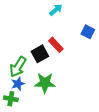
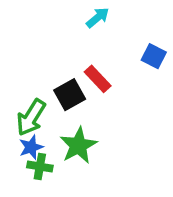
green star: (45, 83) -> (78, 145), turned -30
green cross: (11, 99) -> (40, 167), moved

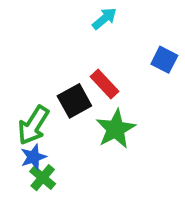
green star: (78, 145) -> (116, 129), moved
green cross: (40, 167) -> (43, 178), turned 30

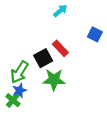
green star: (116, 129) -> (54, 80), moved, turned 30
green cross: (43, 178) -> (13, 100), moved

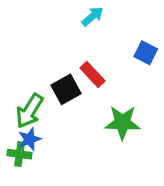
green star: (54, 80) -> (122, 123), moved
green cross: (13, 100) -> (20, 154), turned -32

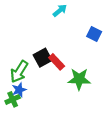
red rectangle: (93, 74) -> (57, 62), moved
green cross: (20, 154) -> (13, 99), turned -32

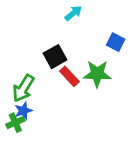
black square: (43, 58) -> (55, 57), moved
green star: (79, 79) -> (97, 74), moved

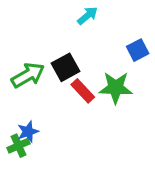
blue square: (116, 42) -> (138, 50), turned 36
green arrow: (23, 88) -> (28, 75), moved, turned -152

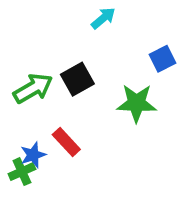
red rectangle: (83, 91) -> (66, 142), moved

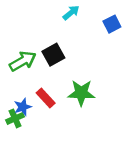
blue square: (162, 59) -> (112, 24), moved
green star: (137, 103) -> (81, 93), moved

